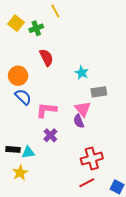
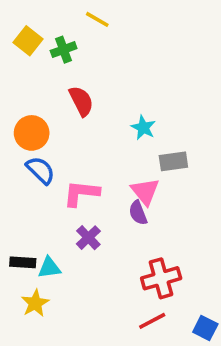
yellow line: (55, 11) -> (97, 19), turned -32

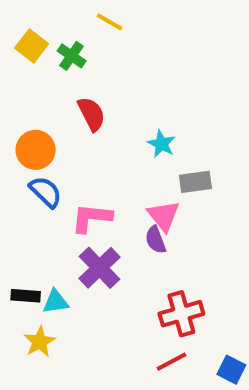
green cross: (64, 50) -> (72, 56), turned -35
purple cross: (88, 238) -> (100, 268), size x1.5

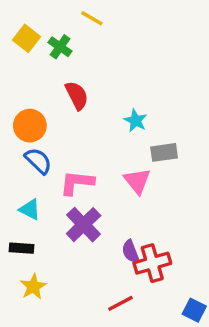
purple semicircle: (155, 240) -> (130, 251), moved
cyan triangle: (56, 302) -> (30, 209), moved, turned 35
red line: (171, 362) -> (120, 303), moved

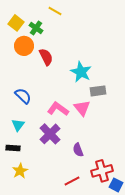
cyan star: (136, 121) -> (81, 72), size x1.5
orange circle: (30, 126) -> (24, 46), moved
pink L-shape: (77, 183) -> (58, 109), moved, turned 30
cyan triangle: (30, 209) -> (18, 125), turned 40
red cross: (152, 263) -> (102, 171), moved

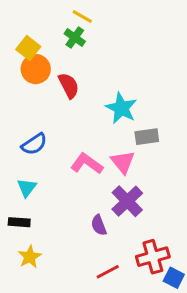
yellow square: (16, 23) -> (28, 48), moved
green cross: (36, 28) -> (75, 38), moved
blue semicircle: (23, 96) -> (34, 144), turned 102
purple cross: (50, 134) -> (127, 201), moved
purple semicircle: (78, 150) -> (99, 225), moved

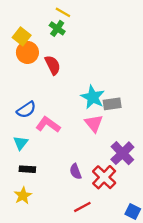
cyan star: (121, 108) -> (93, 97), moved
pink L-shape: (87, 164) -> (48, 125), moved
purple cross: (127, 201) -> (122, 153), moved
black rectangle: (19, 222) -> (27, 169), moved
red cross: (153, 257) -> (104, 177), moved, turned -30

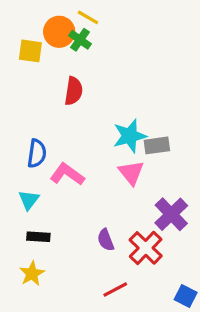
yellow square: (22, 36) -> (30, 51), turned -30
orange circle: (27, 52) -> (59, 32), moved
red semicircle: (53, 65) -> (74, 91), turned 36
cyan star: (93, 97) -> (130, 136), turned 30
blue semicircle: (26, 110) -> (37, 153), turned -48

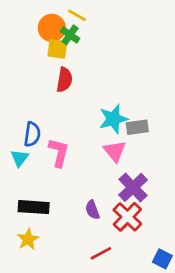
yellow square: (30, 51) -> (57, 49), moved
pink L-shape: (67, 174) -> (59, 152), turned 68
cyan triangle: (29, 200) -> (20, 158), moved
purple cross: (171, 214) -> (133, 187), moved
black rectangle: (38, 237) -> (34, 207), size x1.5

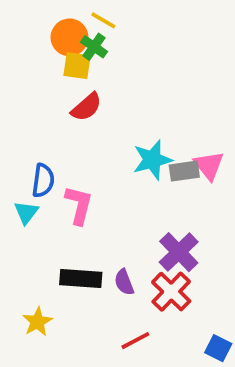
red semicircle: (64, 80) -> (86, 107), turned 40
pink triangle: (115, 151) -> (209, 165), moved
black rectangle: (34, 207) -> (81, 278), moved

